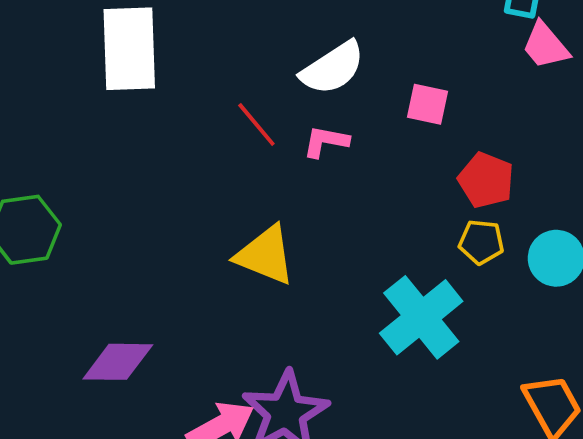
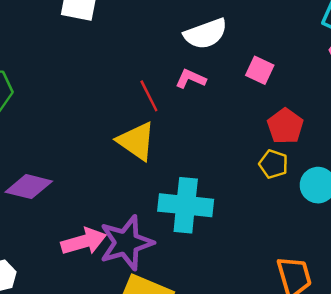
red line: (256, 125) -> (149, 96), moved
cyan cross: (421, 317) -> (186, 205), moved, turned 32

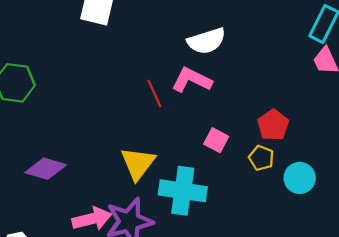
pink square: (260, 70) -> (216, 140), moved
pink L-shape: (191, 79) -> (192, 80), size x1.5
yellow triangle: (136, 141) -> (138, 163), moved, turned 30

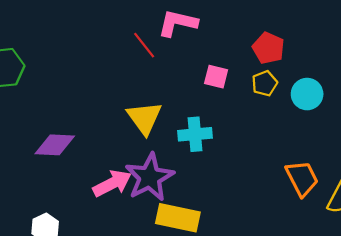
yellow pentagon: (261, 158) -> (265, 83), turned -30
cyan cross: (183, 191) -> (195, 134), size x0.7

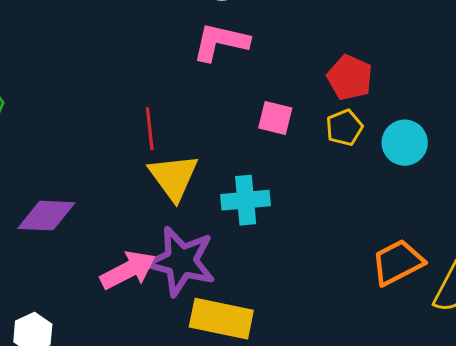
red line: (144, 45) -> (150, 129), moved, turned 32
purple star: (150, 177) -> (181, 261), turned -30
orange trapezoid: (302, 178) -> (398, 262), turned -90

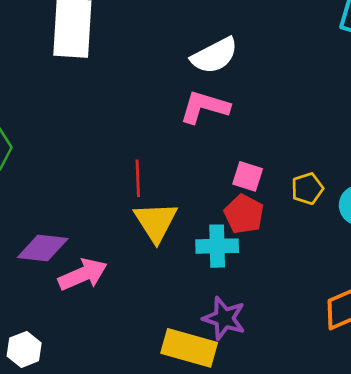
red pentagon: (350, 78) -> (244, 214), moved
purple star: (181, 261) -> (224, 318), moved, size x0.7
pink arrow: (128, 270) -> (83, 275), moved

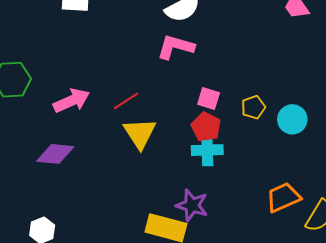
red line: (138, 178) -> (126, 101), turned 60
cyan cross: (217, 246) -> (207, 150), moved
pink arrow: (83, 275) -> (72, 101), moved

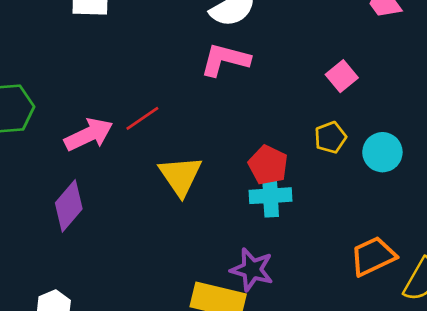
pink square: (209, 99) -> (342, 76), moved, turned 35
red line: (126, 101) -> (142, 118), moved
purple diamond: (55, 154) -> (69, 206), turned -54

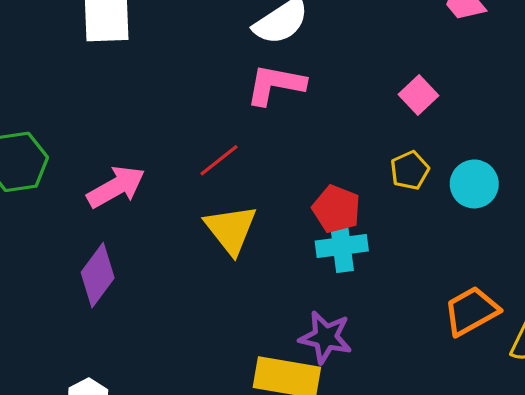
red line: (142, 118) -> (219, 160), moved

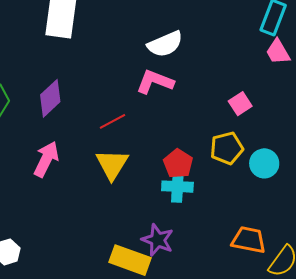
yellow pentagon: (410, 170) -> (227, 148), size x1.4
pink arrow: (116, 187) -> (46, 159), moved, turned -45
purple diamond: (98, 275) -> (50, 98), moved
orange trapezoid: (471, 311) -> (249, 240), turned 30

